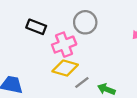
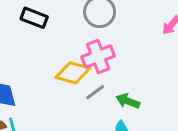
pink cross: (64, 45) -> (98, 56), moved

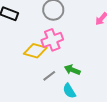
gray line: (95, 92) -> (49, 76), moved

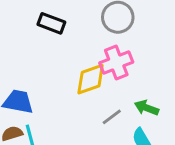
yellow diamond: (35, 51) -> (91, 79), turned -35

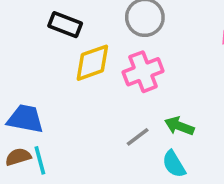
yellow diamond: (91, 79) -> (92, 63), moved

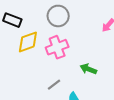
green arrow: (179, 126) -> (88, 69), moved

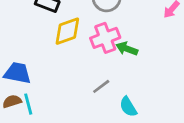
green arrow: (88, 69) -> (127, 49), moved

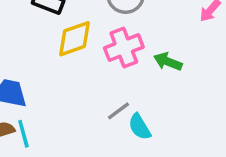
green arrow: (127, 49) -> (168, 62), moved
cyan semicircle: (128, 107) -> (140, 127), moved

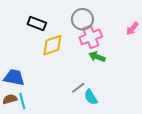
pink cross: (124, 48) -> (91, 37), moved
green arrow: (168, 62) -> (97, 57), moved

